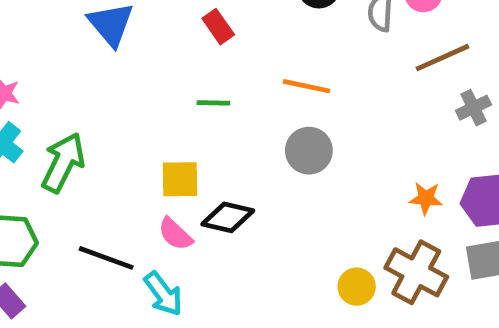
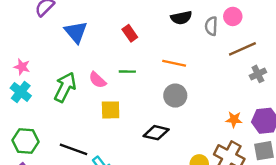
green arrow: (63, 163) -> (65, 87), moved
black diamond: (228, 217) -> (156, 133), moved
pink semicircle: (175, 234) -> (97, 80), moved

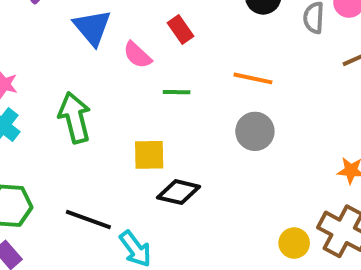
pink semicircle: (97, 80) -> (137, 55), moved
green arrow: (65, 87) -> (75, 118), turned -40
black diamond: (156, 133) -> (179, 192), moved

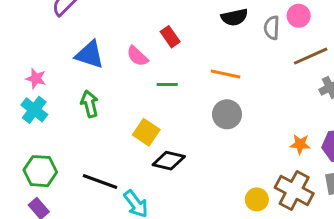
blue triangle: (92, 28) -> (90, 55), moved, turned -32
green arrow: (75, 118) -> (90, 104), size x0.7
yellow square: (149, 155) -> (146, 132), turned 35

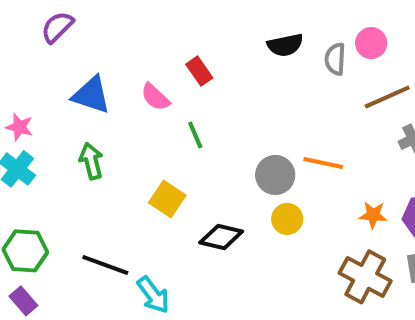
orange line: (225, 74) -> (323, 163), moved
green line: (167, 84) -> (195, 135), turned 66
black diamond: (169, 161) -> (221, 237), moved
yellow circle: (257, 199) -> (287, 219), moved

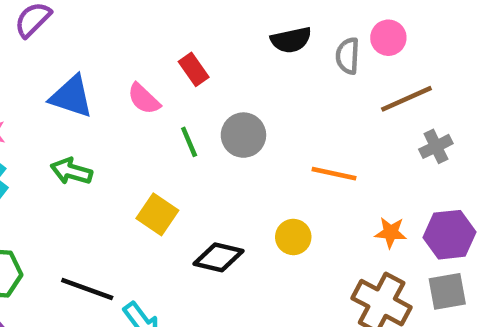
green arrow: (91, 161) -> (71, 171), turned -60
gray circle: (275, 175) -> (243, 135), moved

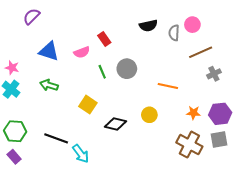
pink semicircle: (144, 99) -> (82, 52), turned -63

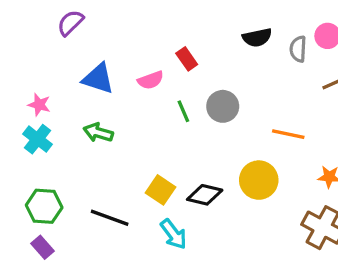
yellow square: (88, 105) -> (160, 190), moved
yellow circle: (149, 115) -> (259, 180), size x1.5
cyan arrow: (81, 154) -> (174, 234), moved

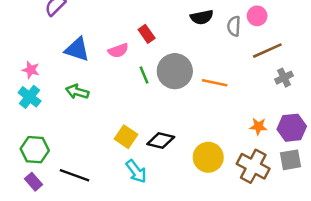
gray circle: (223, 106) -> (175, 71), size x1.4
orange line: (288, 134) -> (215, 83), moved
yellow circle: (259, 180) -> (208, 157), moved
black line: (110, 218) -> (75, 175), moved

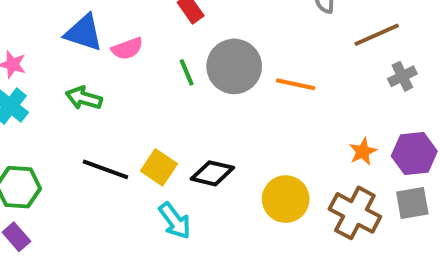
pink semicircle: (118, 51) -> (127, 49), moved
orange star: (258, 126) -> (363, 152), turned -30
black line: (75, 175) -> (105, 169), moved

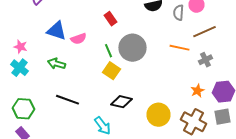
gray cross: (402, 76) -> (206, 60), moved
orange line: (296, 84) -> (180, 48), moved
yellow square: (159, 167) -> (112, 71), moved

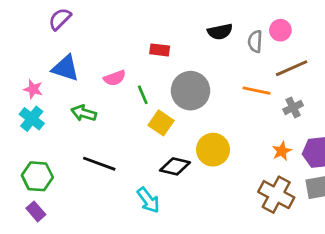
red rectangle: (110, 19) -> (160, 50), turned -48
blue triangle: (56, 31) -> (65, 68), moved
green line: (108, 51) -> (143, 95), moved
yellow circle: (158, 115) -> (213, 150), moved

